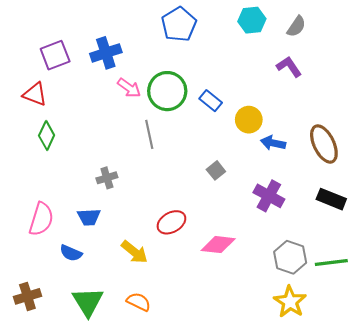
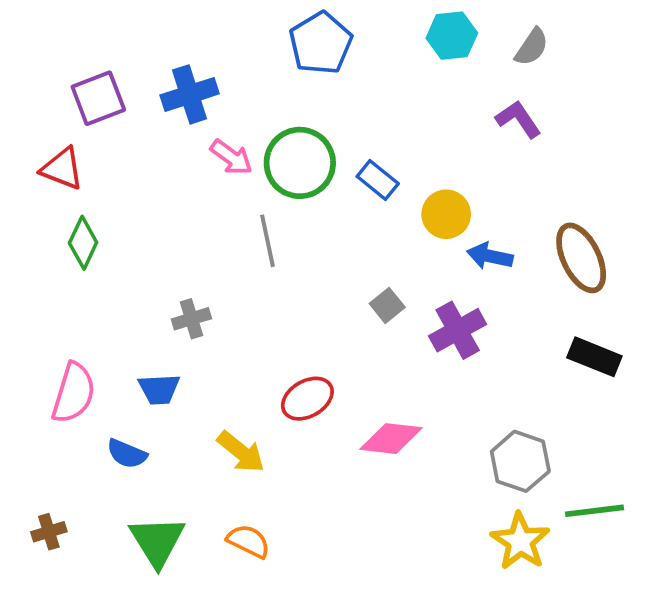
purple cross: (269, 196) -> (458, 330), moved, turned 32
green line: (331, 263) -> (594, 511), moved
brown cross: (27, 296) -> (49, 532), size x0.7

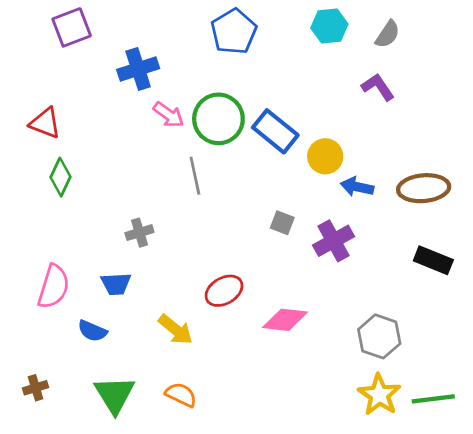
purple square: (98, 98) -> (72, 27), moved
blue rectangle: (378, 180) -> (275, 131), size x1.5
brown ellipse: (581, 258) -> (424, 188), turned -69
gray square: (387, 305) -> (282, 223), turned -30
green line: (594, 511) -> (433, 399), moved

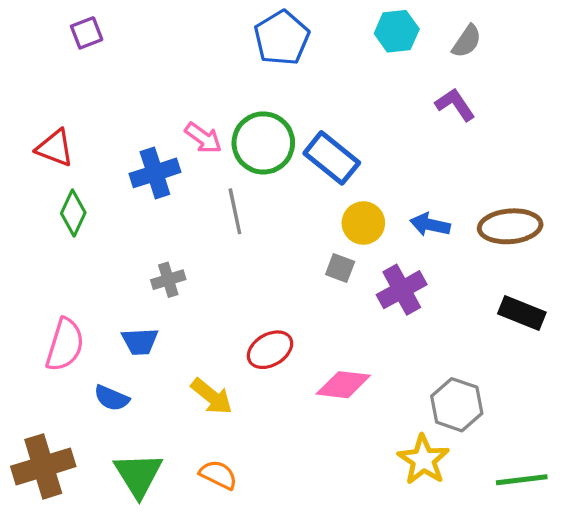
purple square: (72, 27) -> (87, 33), size x0.7
blue cross: (138, 69) -> (155, 173), moved
yellow circle: (325, 156) -> (363, 223), moved
brown cross: (36, 388) -> (43, 466), size x2.0
yellow star: (379, 395) -> (423, 460), moved

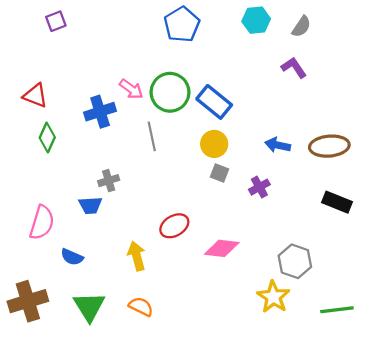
yellow circle: (363, 223) -> (214, 144), moved
purple cross: (402, 290) -> (259, 187), size x0.7
blue trapezoid: (140, 341) -> (90, 205), moved
yellow arrow: (212, 396) -> (137, 256), turned -144

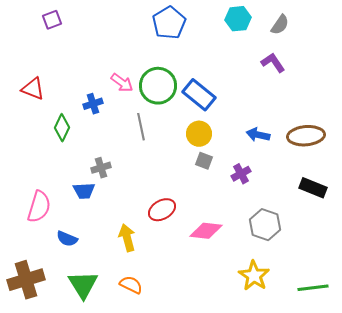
blue cross: (100, 112) -> (93, 104), size x0.7
green diamond: (47, 137) -> (62, 128), moved
gray hexagon: (295, 261) -> (265, 225), moved

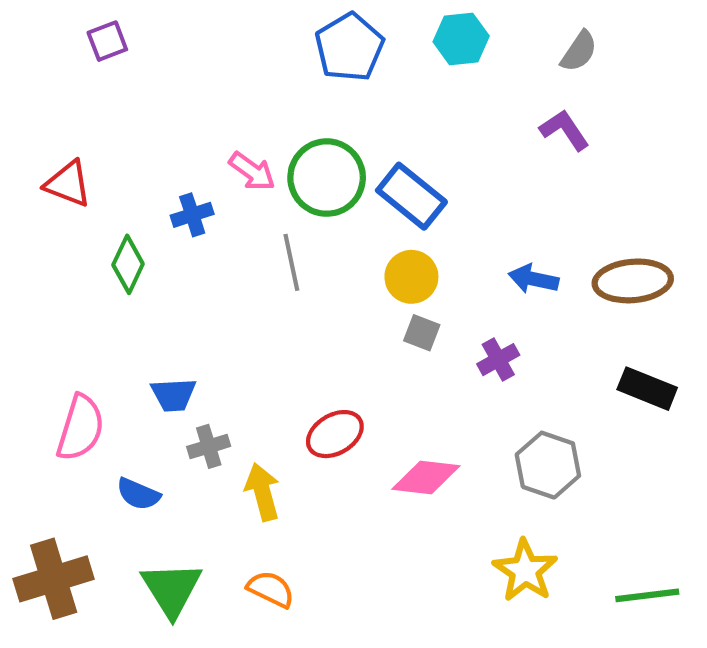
cyan hexagon: (238, 19) -> (461, 39), moved
gray cross: (101, 168) -> (209, 446), moved

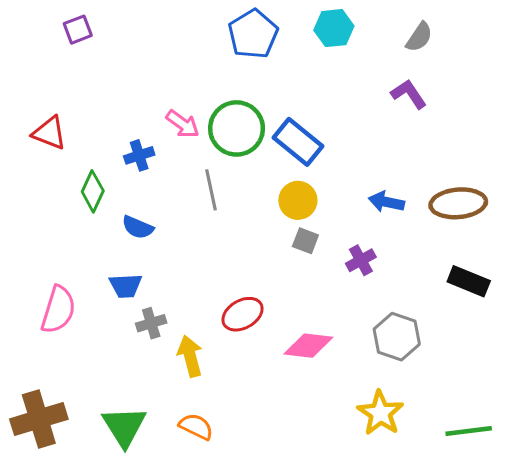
blue semicircle: (138, 494) -> (138, 227), moved

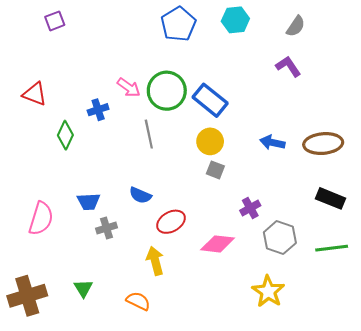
blue semicircle: (138, 227) -> (140, 195), moved
purple cross: (361, 260) -> (250, 208), moved
yellow arrow: (190, 356) -> (155, 261), moved
green triangle: (124, 427) -> (83, 288), moved, size x0.6
green line: (469, 431) -> (332, 248), moved

